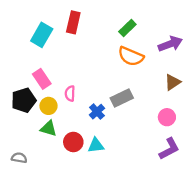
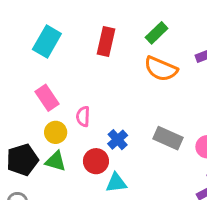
red rectangle: (73, 22) -> (106, 41), moved
gray rectangle: (122, 98) -> (168, 138), moved, turned 50
black pentagon: (24, 100) -> (22, 160), moved
red circle: (73, 142) -> (96, 161), moved

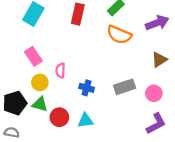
gray rectangle: (168, 138) -> (125, 87), turned -42
blue cross: (118, 140) -> (87, 88), turned -32
red circle: (96, 161) -> (59, 117), moved

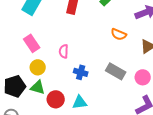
orange semicircle: (119, 35) -> (119, 34), moved, size x0.7
pink semicircle: (60, 70) -> (64, 51), moved
gray rectangle: (125, 87) -> (116, 71), turned 48

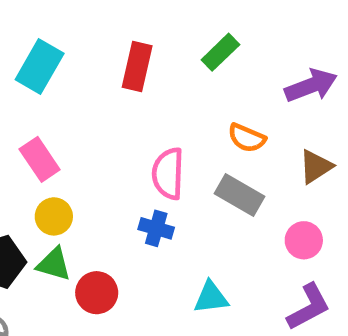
pink semicircle: (64, 51) -> (168, 174), moved, size x1.5
gray rectangle: (116, 71) -> (240, 195), moved
cyan triangle: (80, 102) -> (211, 297), moved

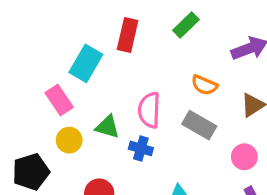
cyan rectangle: (40, 66) -> (86, 63), moved
green triangle: (54, 264) -> (108, 127), moved

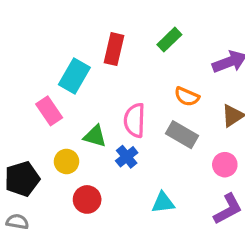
yellow circle: (69, 140) -> (67, 161), moved
blue cross: (141, 148) -> (127, 157), turned 35

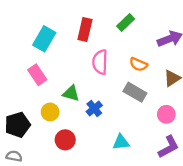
cyan rectangle: (74, 76) -> (44, 39), moved
pink semicircle: (135, 120) -> (100, 62), moved

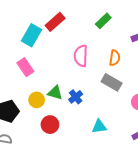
red rectangle: (85, 29) -> (55, 22), moved, turned 36
orange semicircle: (138, 64) -> (115, 58), turned -105
green triangle: (71, 93) -> (55, 93), moved

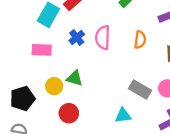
pink rectangle: (25, 67) -> (42, 50), turned -54
gray rectangle: (112, 82) -> (140, 89), moved
blue cross: (76, 97) -> (77, 38), moved

